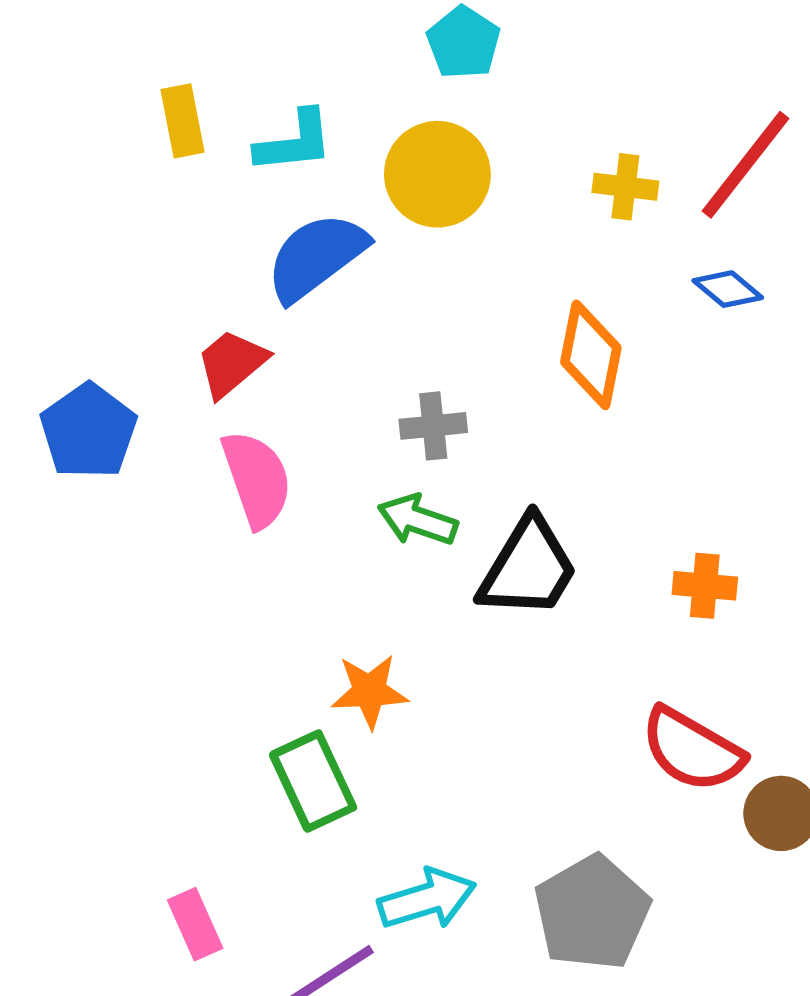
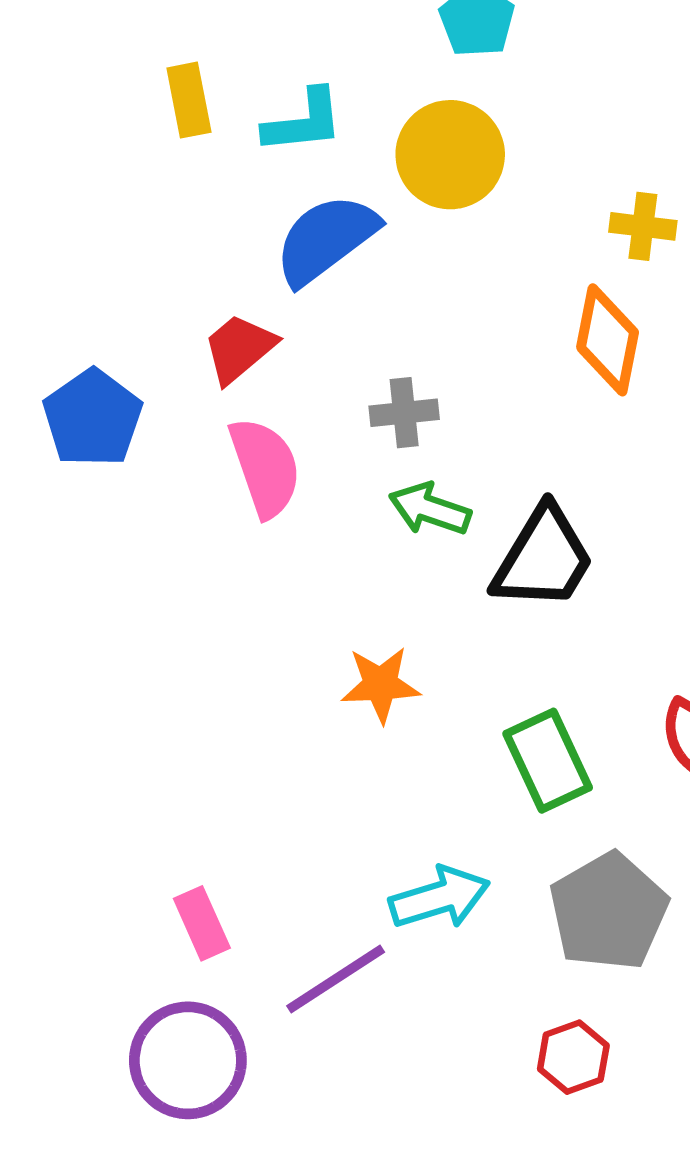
yellow cross: (625, 187) -> (643, 226), moved
gray cross: (433, 426) -> (404, 413), moved
green rectangle: (313, 781) -> (548, 761), moved

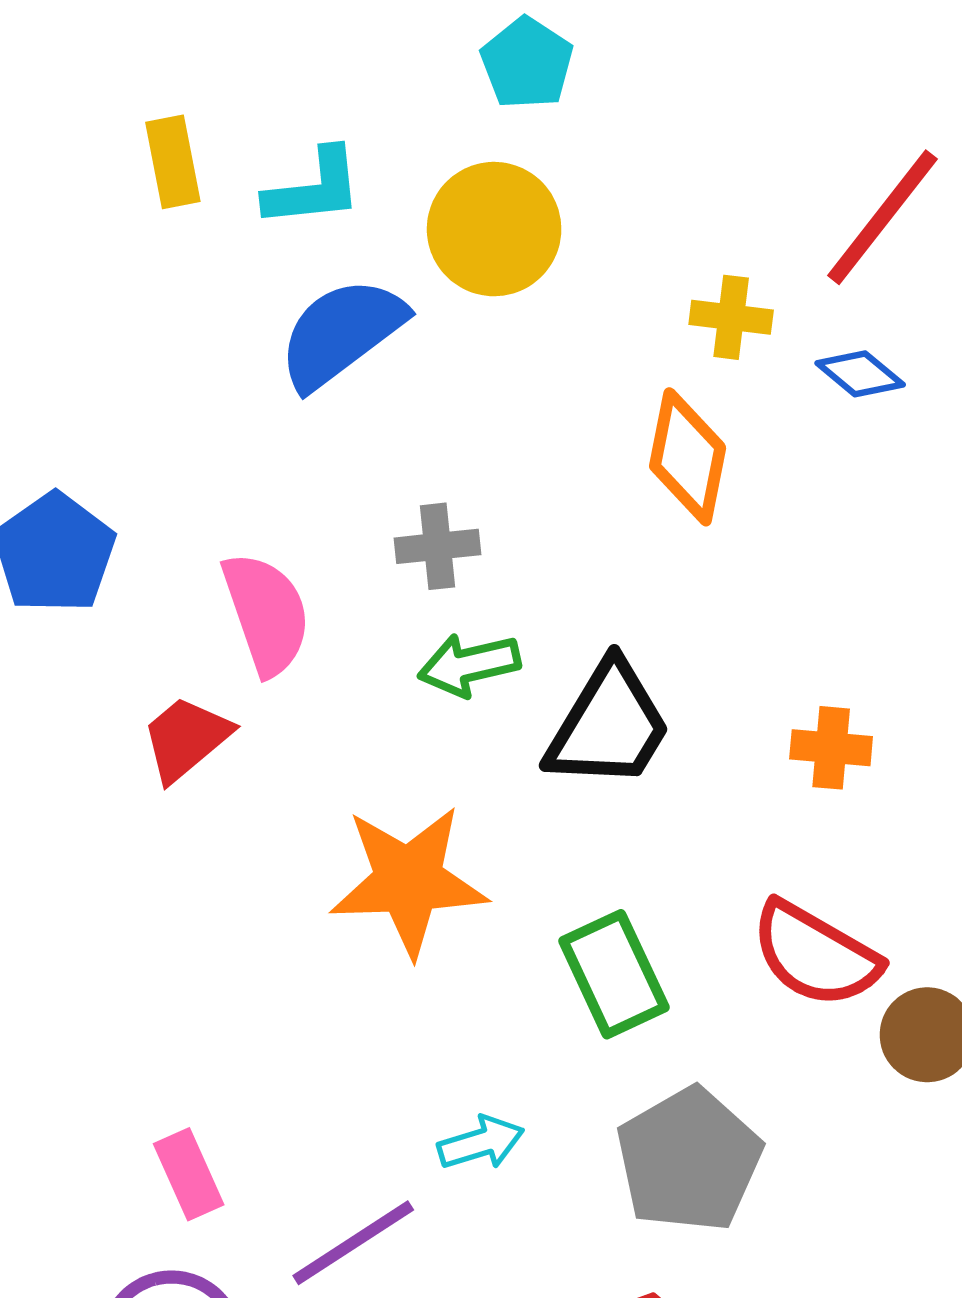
red trapezoid: (239, 348) -> (186, 739), moved
green arrow: (430, 509) -> (469, 665), turned -32
orange star: (381, 685) -> (409, 881), size x1.6
cyan arrow: (439, 898) -> (481, 1143), size x0.7

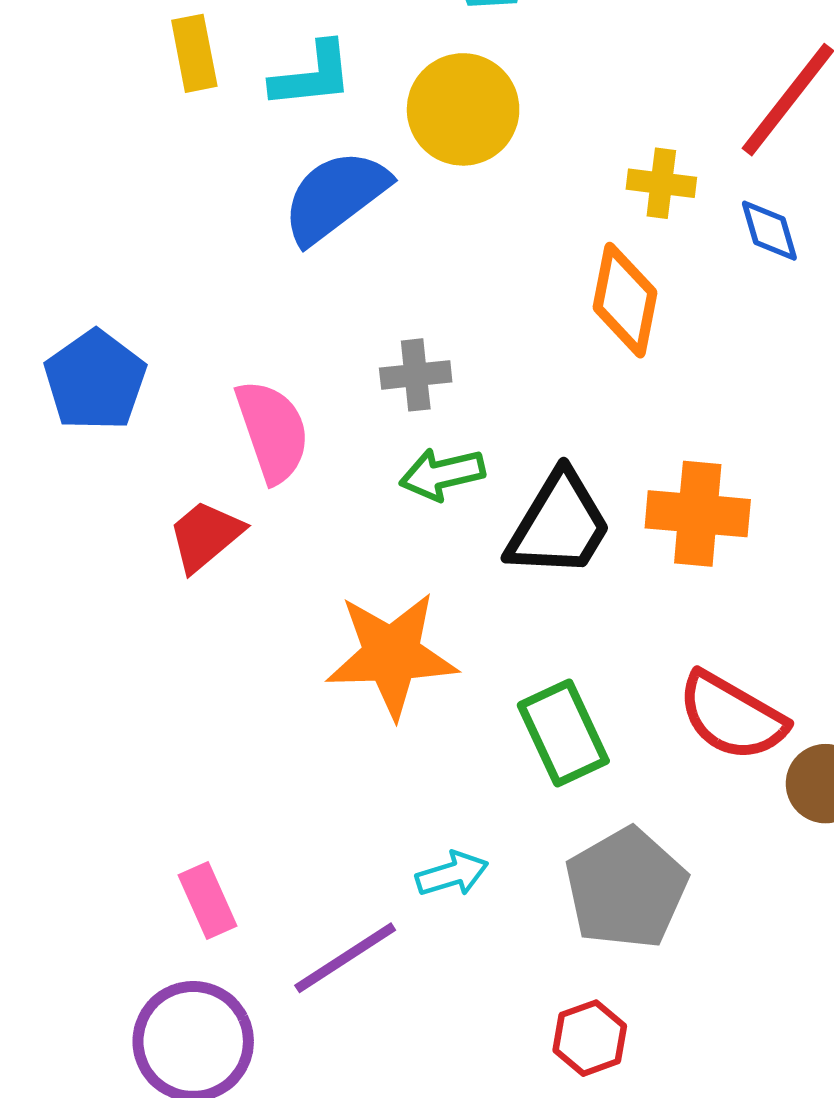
blue diamond: (860, 374) -> (769, 231), turned 34
orange cross: (831, 748) -> (698, 514), moved, size x1.5

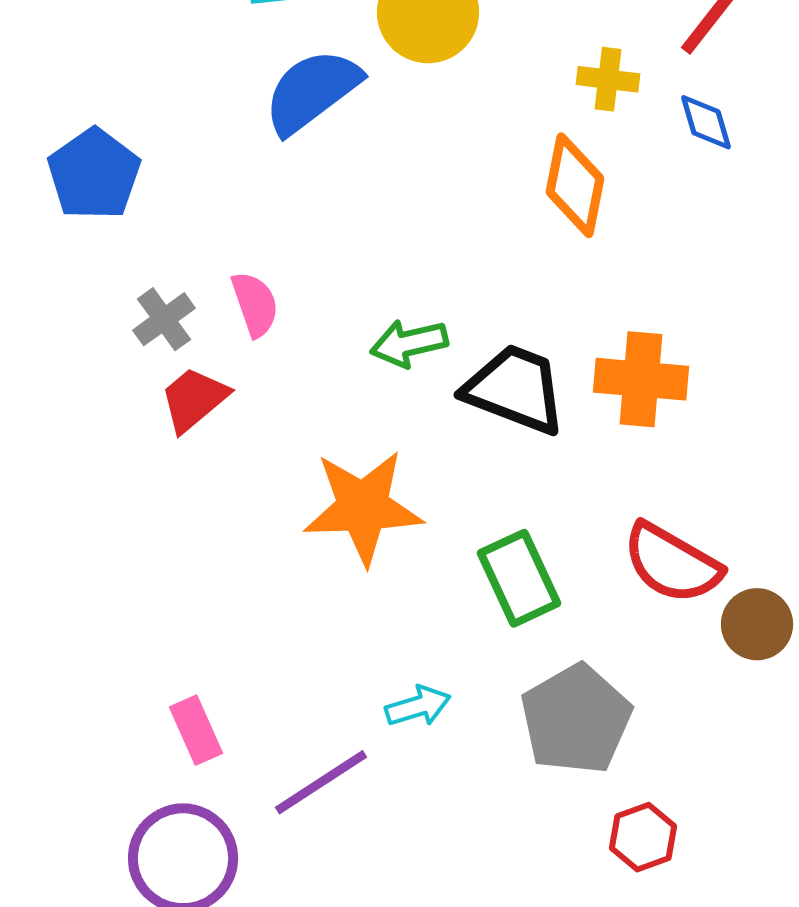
gray cross: (416, 375) -> (164, 319), moved, turned -30
blue pentagon: (95, 380) -> (94, 174), moved
pink semicircle: (272, 431) -> (255, 304), size x0.7
black trapezoid: (559, 525) -> (515, 389), turned -100
red hexagon: (590, 1038) -> (643, 837), moved

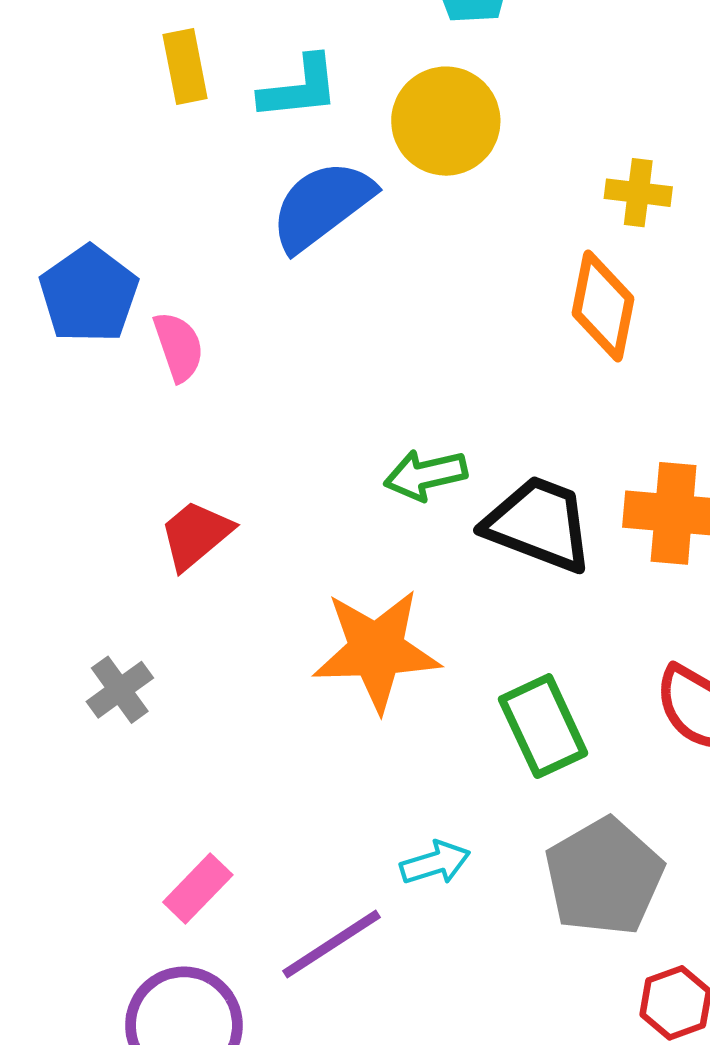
pink semicircle: (255, 304) -> (179, 347), moved
gray cross: (164, 319) -> (120, 690), moved
pink rectangle: (196, 730) -> (198, 889), turned 68

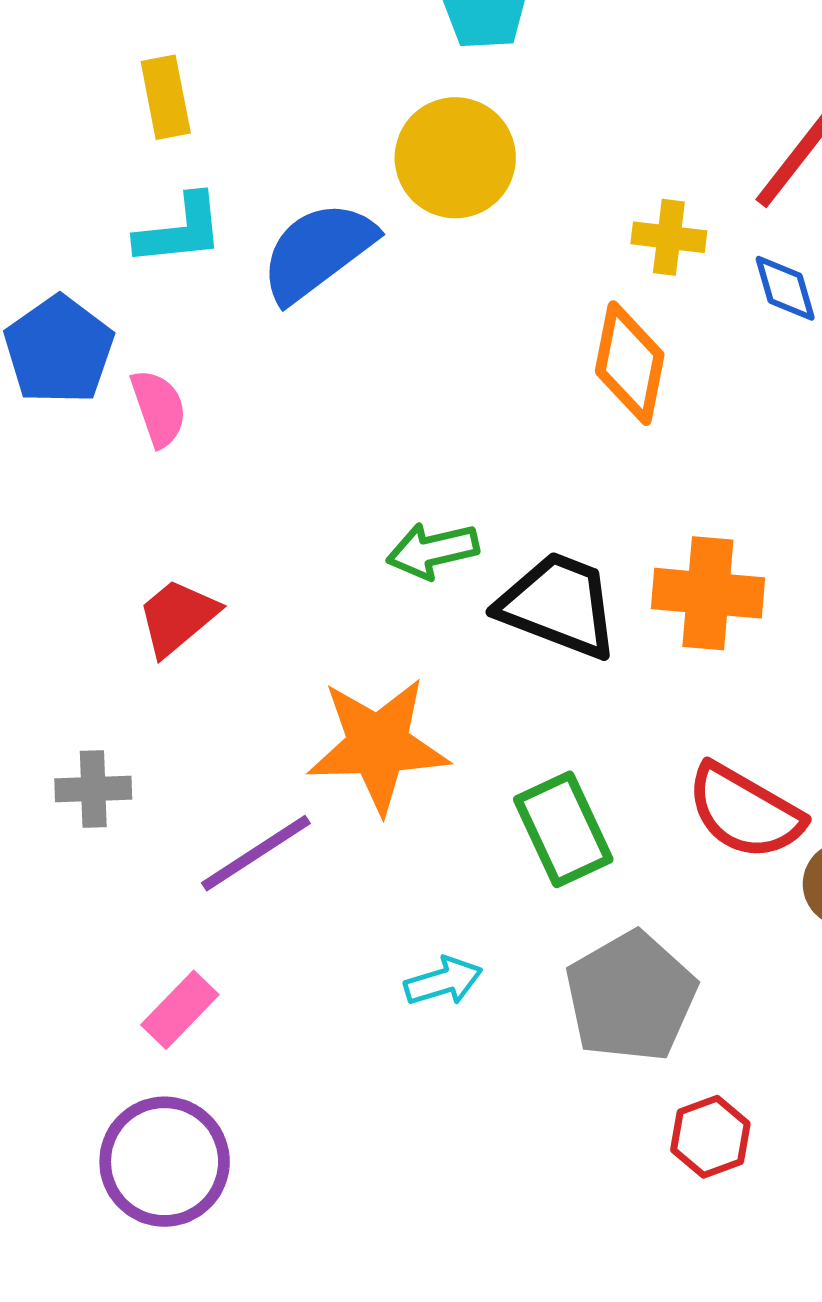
cyan L-shape: (299, 88) -> (180, 230), moved
gray cross: (120, 690) -> (93, 789), turned 34
purple line: (331, 944) -> (256, 853), moved

